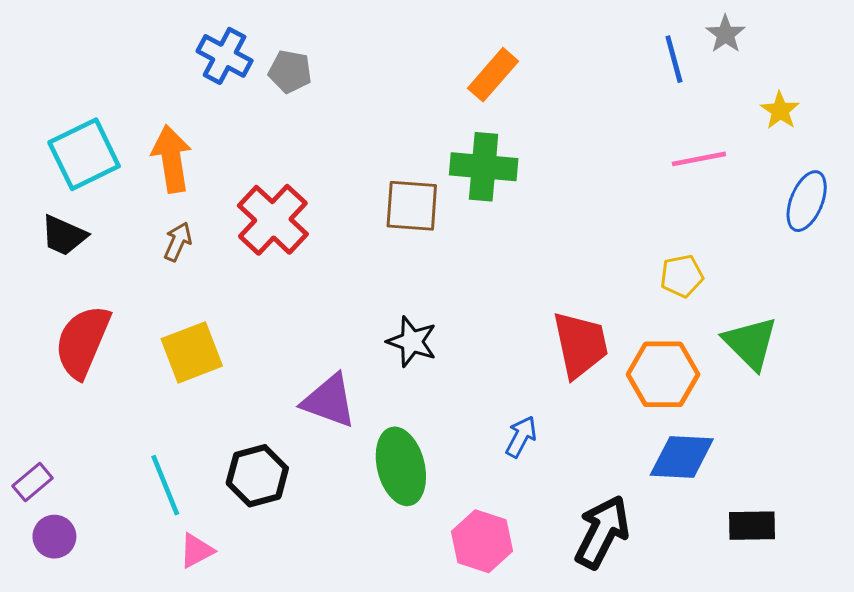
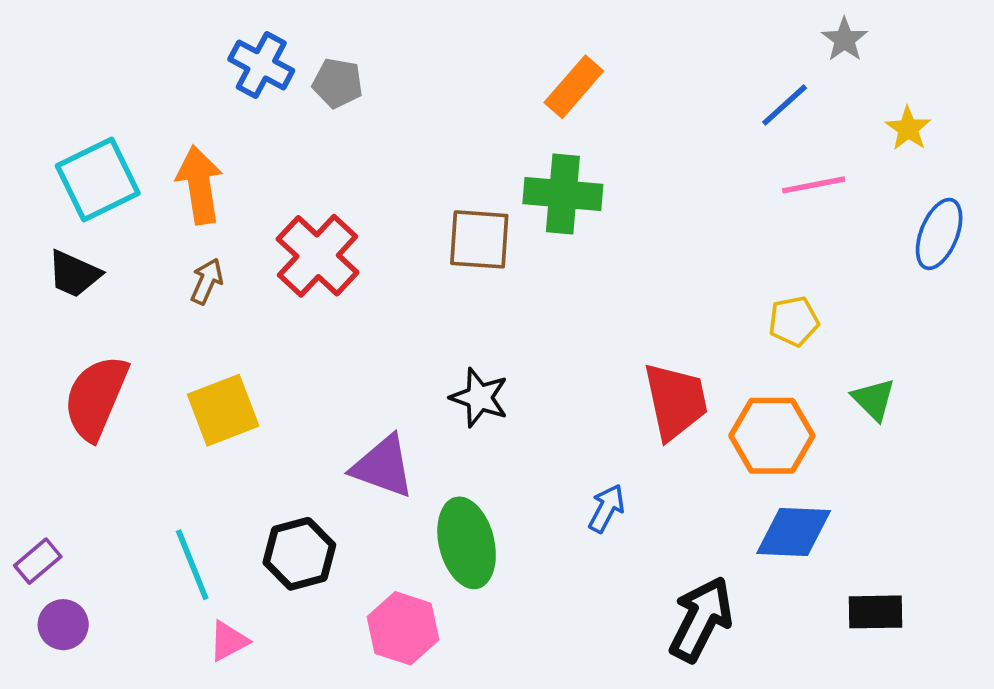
blue line: (674, 59) -> (785, 105), moved, turned 63
green triangle: (750, 343) -> (874, 399), size x0.7
pink hexagon: (482, 541) -> (403, 628), moved

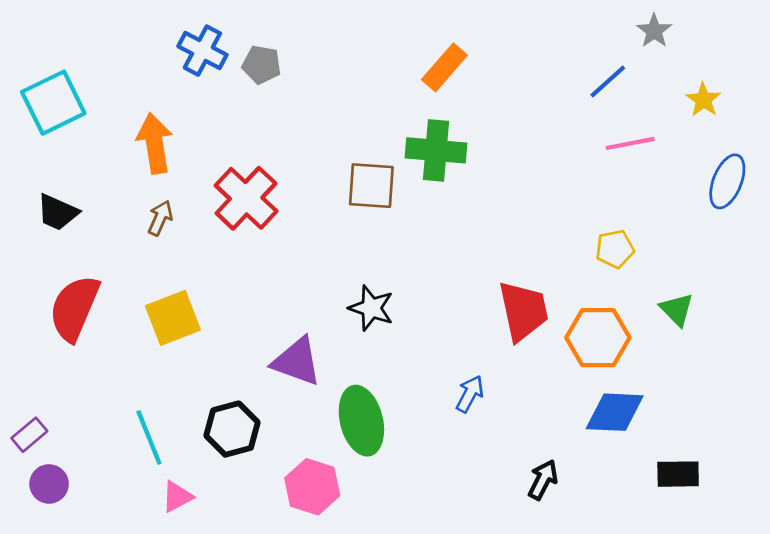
cyan square: (98, 179) -> (53, 103), moved
black arrow: (701, 619) -> (543, 480), size x0.6

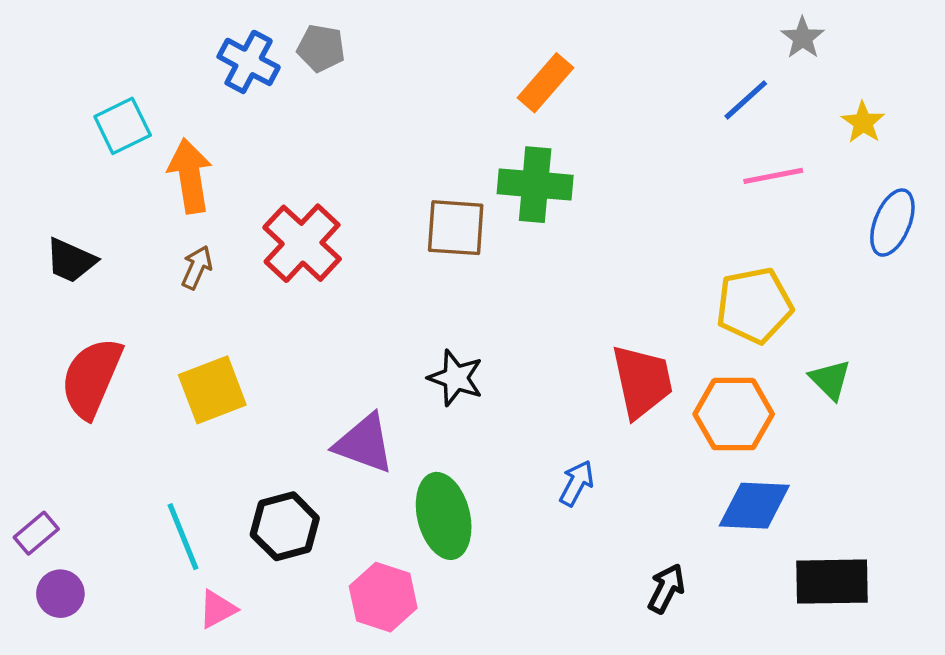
gray pentagon: (262, 65) -> (321, 48), moved
cyan square: (53, 103) -> (123, 126), moved, size x0.7
yellow pentagon: (615, 249) -> (754, 305), size x1.6
black rectangle: (678, 474) -> (832, 582), size x1.4

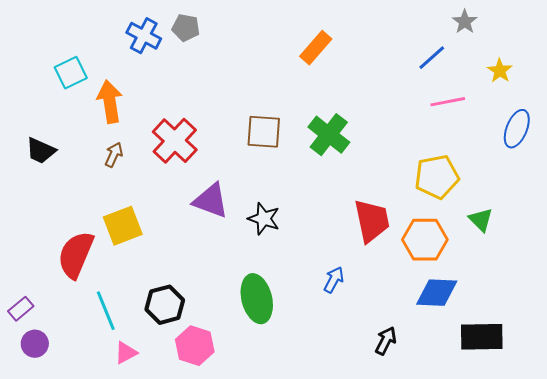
green cross: (535, 185) -> (329, 135), moved, turned 33
red semicircle: (91, 378) -> (76, 255), moved
purple triangle: (364, 443) -> (211, 201), moved
pink hexagon: (383, 597) -> (195, 346), moved

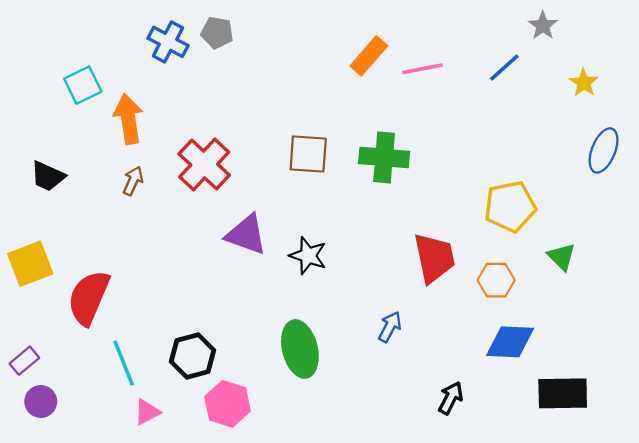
pink line: (448, 102) -> (423, 69), moved
green cross: (329, 135) -> (384, 157), turned -33
yellow square: (123, 226) -> (30, 264), moved
orange hexagon: (425, 240) -> (496, 280), size x0.7

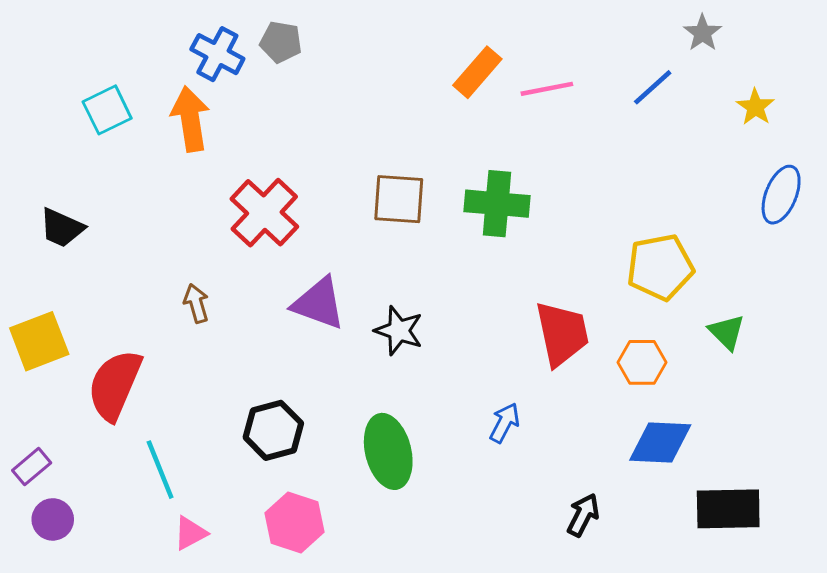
orange arrow: (128, 119) -> (190, 119), moved
brown arrow: (133, 181) -> (196, 303), moved, turned -40
black hexagon: (193, 356) -> (273, 430), moved

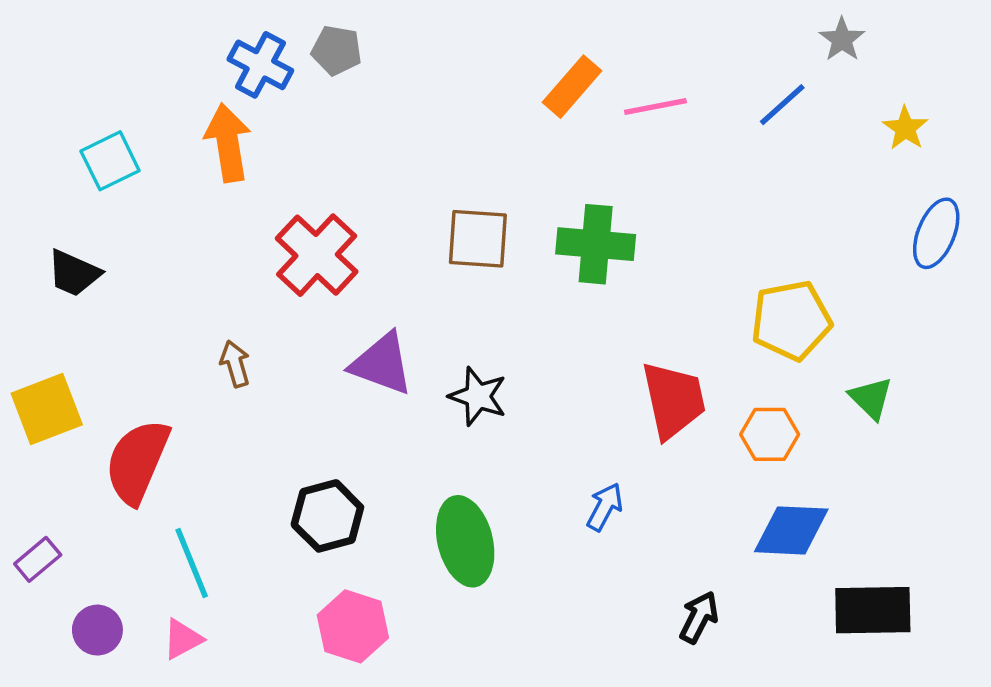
cyan square: (107, 110) -> (110, 161), moved
purple circle: (53, 519) -> (97, 630), moved
pink triangle: (190, 533) -> (183, 639), moved

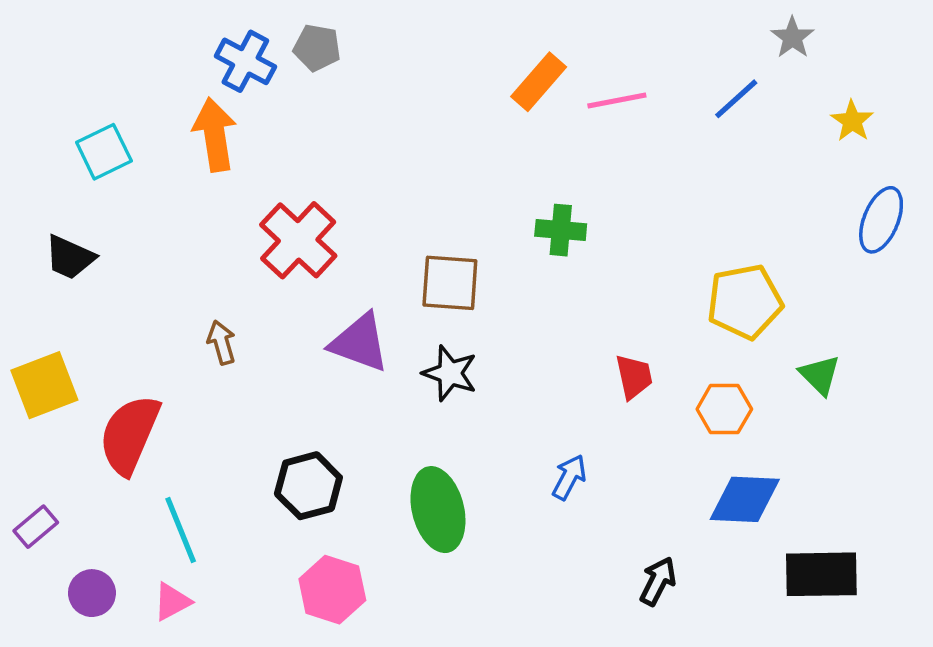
brown square: (478, 239) -> (450, 283), moved
green cross: (596, 244) -> (561, 230), size x0.7
red trapezoid: (674, 400) -> (634, 377), size x0.6

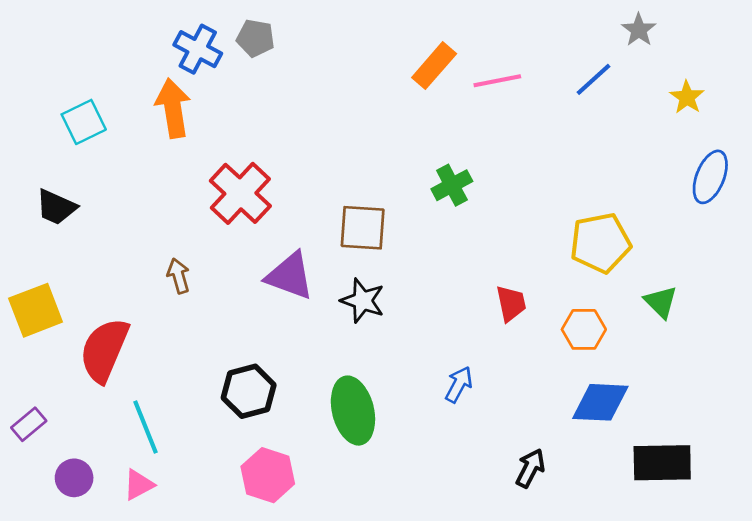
green cross: (561, 230) -> (452, 185), turned -33

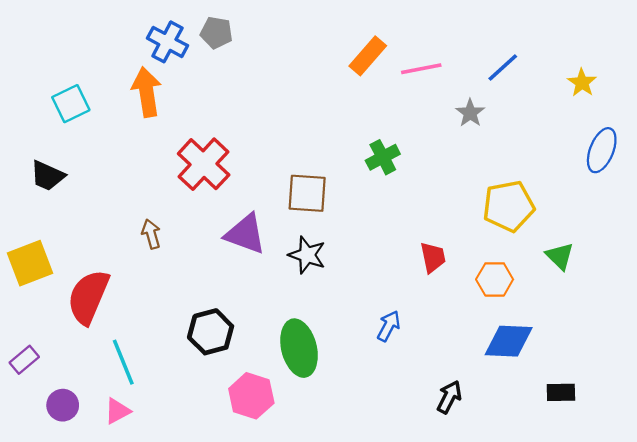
gray star: (639, 30) -> (470, 113), moved
black rectangle: (662, 463) -> (561, 392), size x0.6
pink hexagon: (268, 475) -> (251, 396), moved

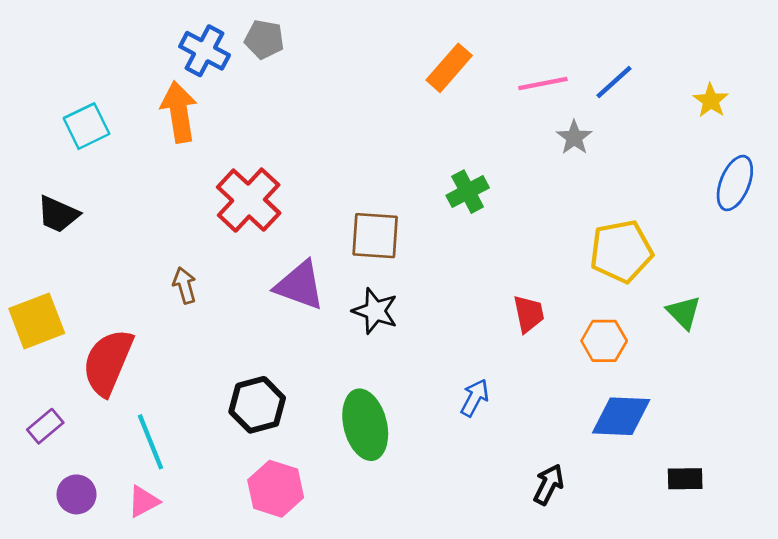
pink line: (421, 69) -> (543, 83), moved
purple rectangle: (24, 360) -> (45, 426), moved
pink hexagon: (251, 396) -> (276, 489), moved

